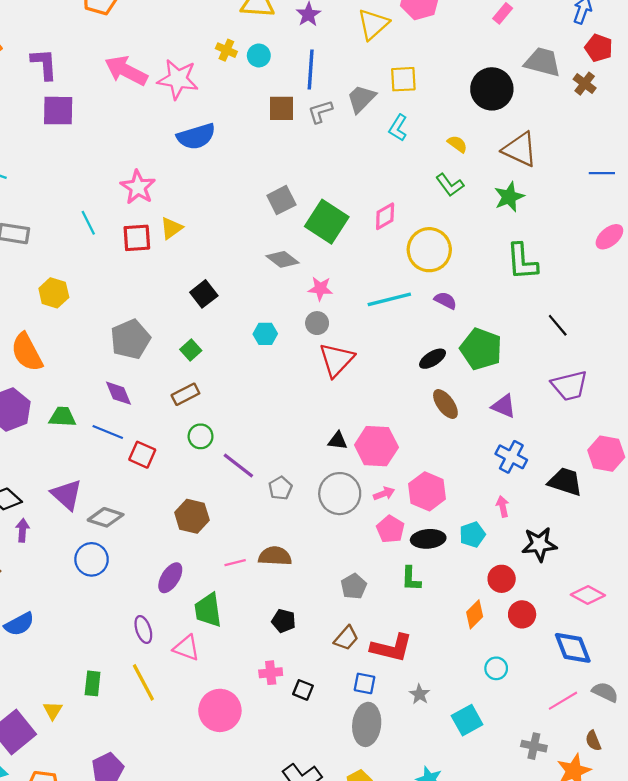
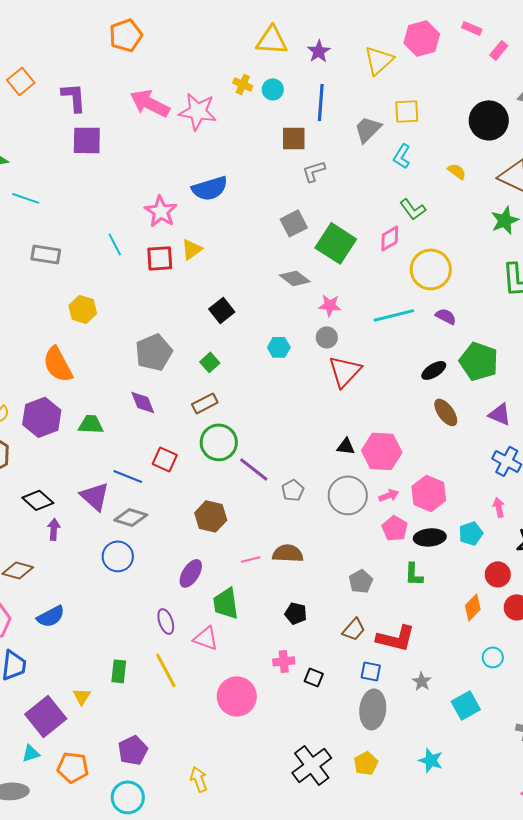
gray L-shape: (320, 112) -> (314, 171), moved
blue semicircle: (196, 136) -> (210, 188), moved
green L-shape: (450, 185) -> (413, 209), moved
blue line: (108, 432) -> (128, 476), moved
green circle: (201, 436) -> (219, 442), size x1.6

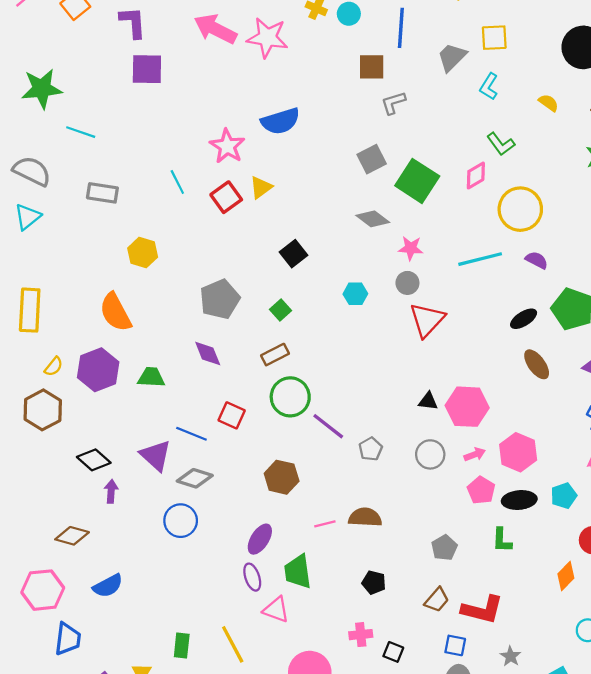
red square: (160, 258) -> (226, 197), turned -32
gray circle: (348, 495) -> (430, 454), size x0.7
purple ellipse: (166, 621) -> (252, 577), moved

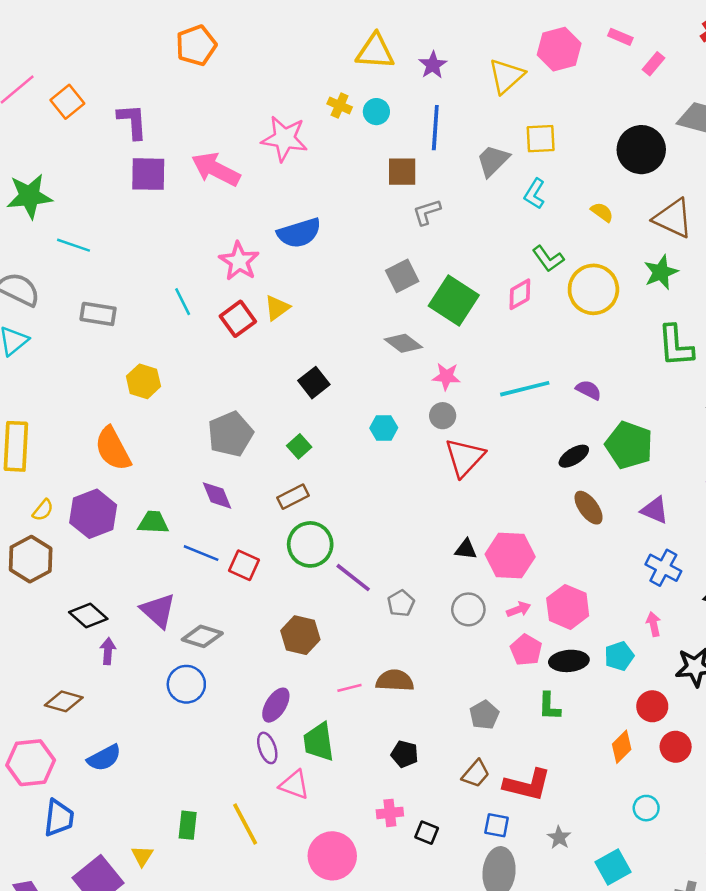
pink arrow: (215, 29) -> (216, 169), moved
yellow circle: (520, 209) -> (593, 289), moved
blue line: (191, 434) -> (201, 553), moved

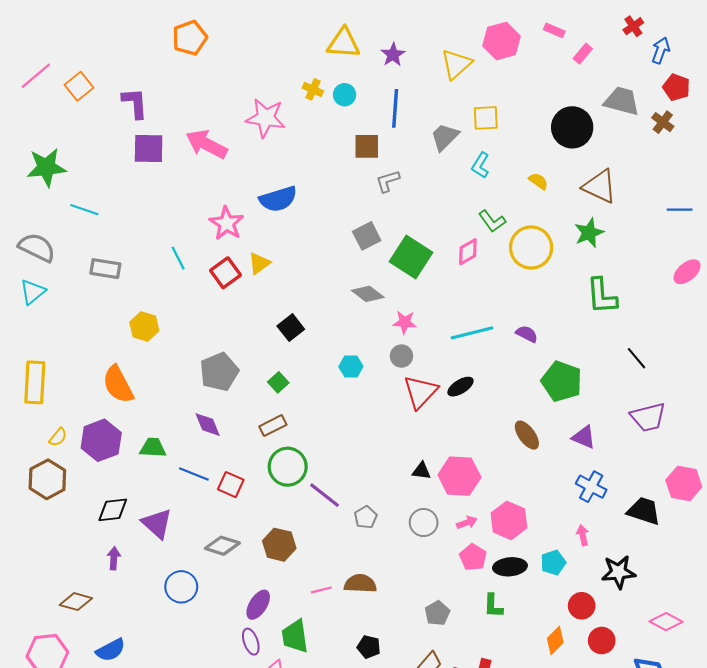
black ellipse: (574, 456) -> (460, 387), moved
black diamond: (88, 616) -> (113, 510), moved, turned -48
gray diamond: (202, 636) -> (222, 546), moved

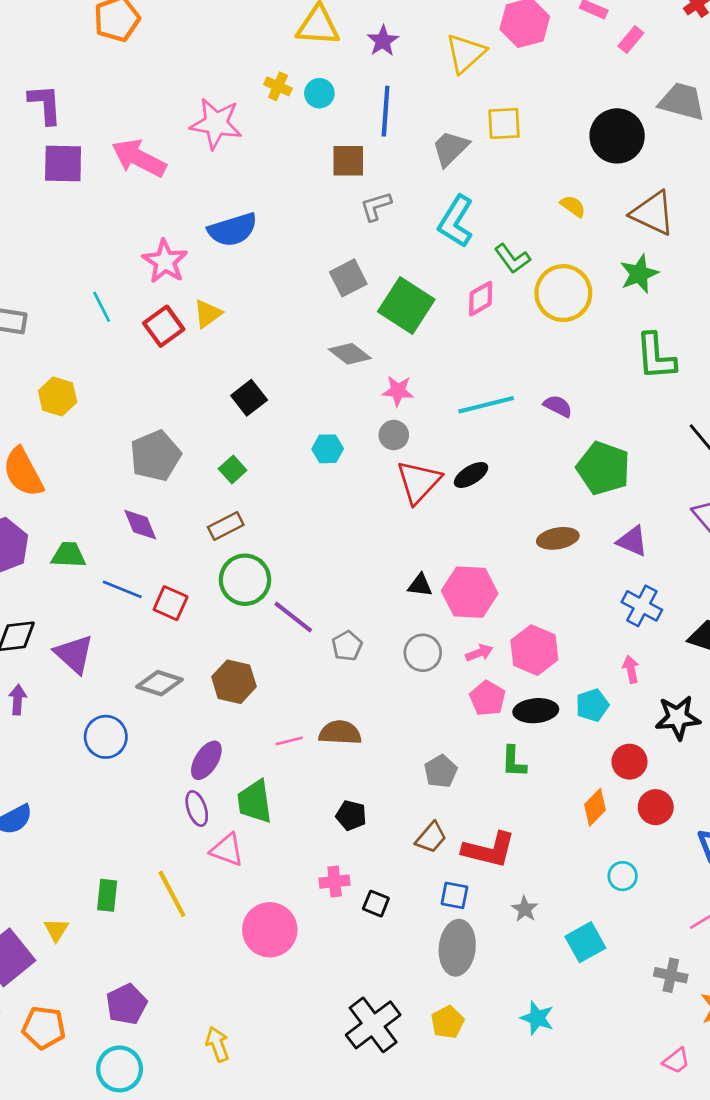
cyan L-shape: (480, 165) -> (456, 221), moved, size x1.5
brown ellipse: (527, 435) -> (558, 538), turned -64

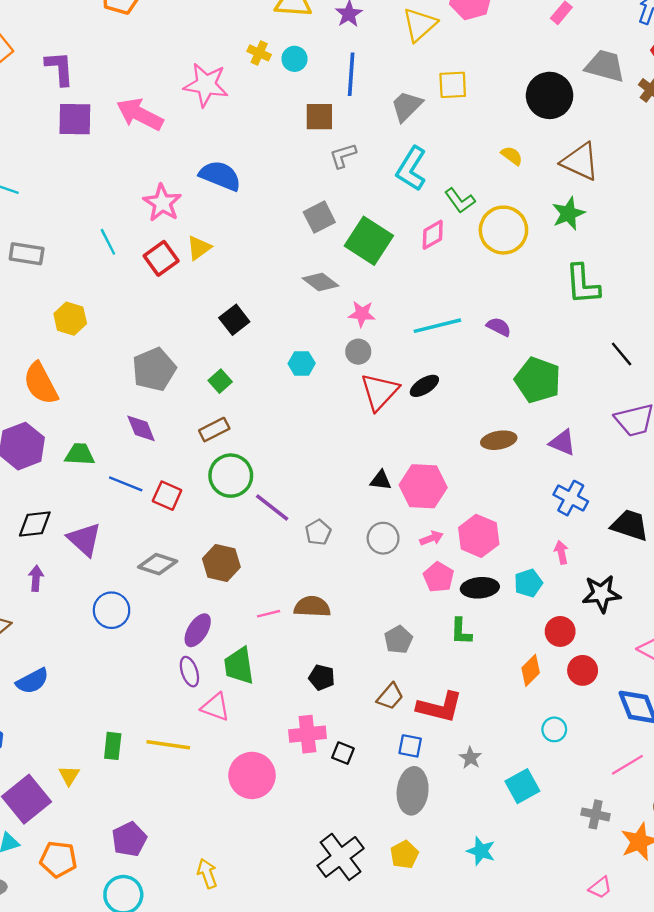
blue semicircle: (233, 230) -> (220, 176), turned -141
pink cross: (335, 882) -> (307, 734), size x1.4
yellow line: (172, 894) -> (168, 745), turned -54

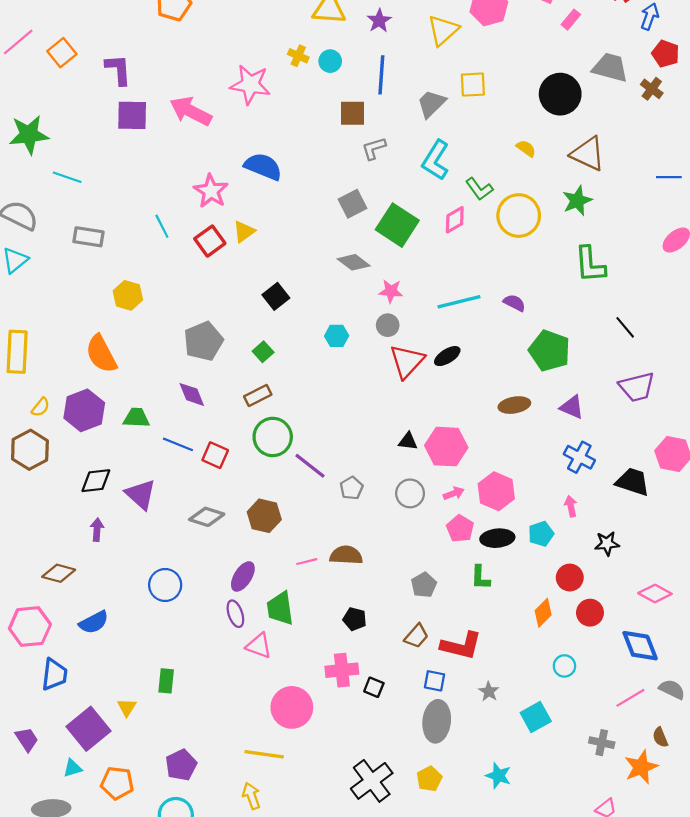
black star: (601, 594) -> (607, 543), size x0.7
blue circle: (112, 610) -> (165, 585), moved
yellow line: (168, 745) -> (264, 754), moved

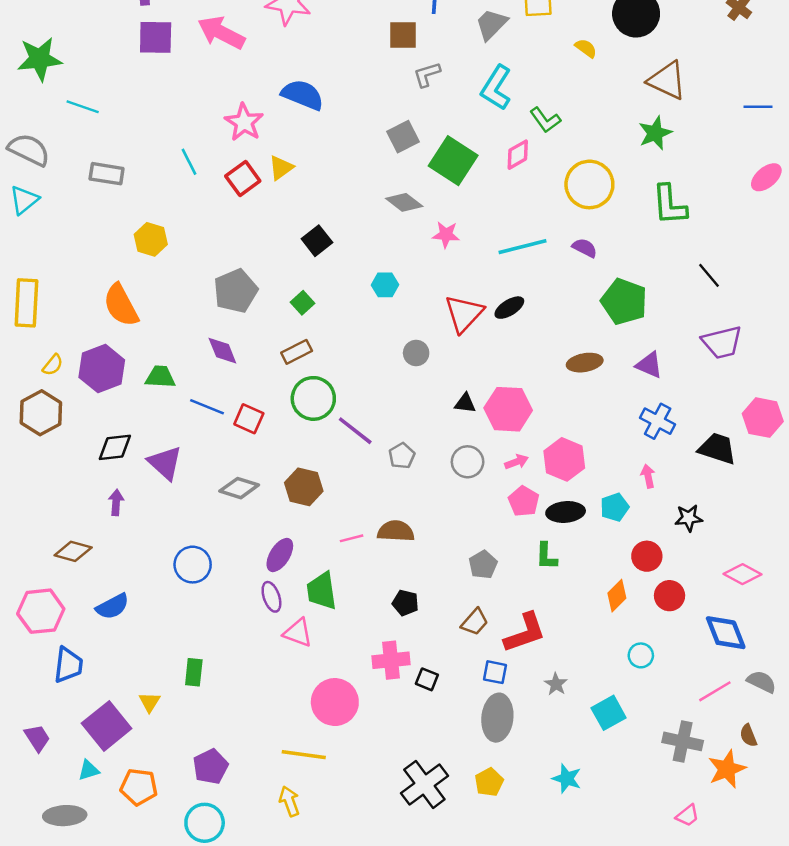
yellow semicircle: (526, 148) -> (586, 48), moved
yellow circle: (519, 216) -> (589, 184), moved
gray circle: (388, 325) -> (416, 353), moved
red L-shape: (461, 646) -> (525, 633), turned -33
gray cross: (602, 743) -> (683, 741), size x1.4

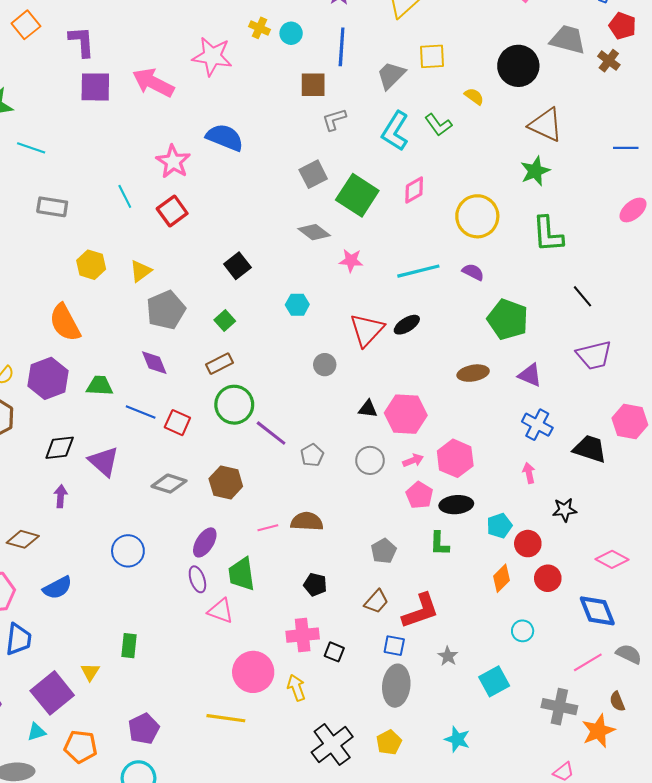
green L-shape: (545, 120) -> (438, 125), moved
yellow triangle: (281, 168) -> (141, 271), moved
cyan pentagon: (615, 507) -> (499, 526), moved
yellow arrow: (289, 801) -> (296, 688), moved

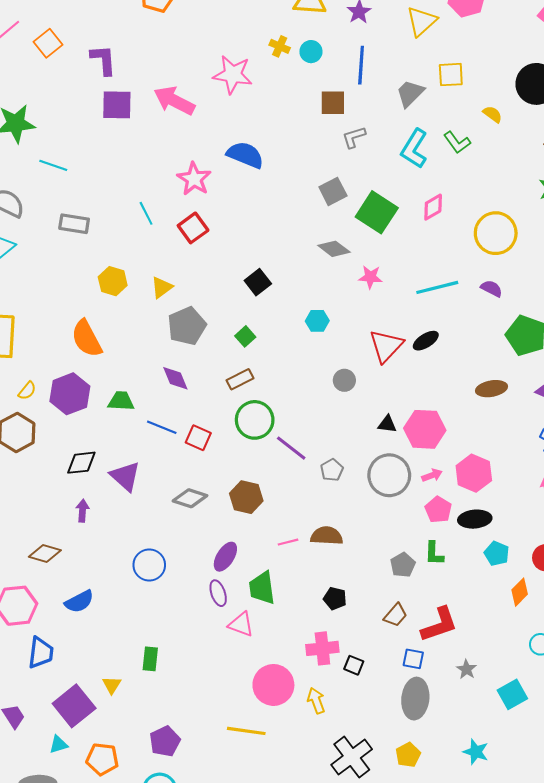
gray circle: (370, 460) -> (389, 475), size x1.5
cyan pentagon: (499, 526) -> (497, 554), moved, turned -30
green L-shape: (439, 544) -> (434, 554), moved

